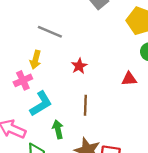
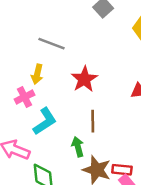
red star: (79, 66) -> (84, 79), size x1.5
green arrow: (58, 129) -> (78, 147), moved

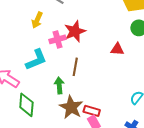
pink cross: (25, 97) -> (58, 39), moved

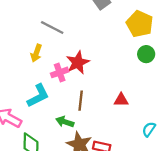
red triangle: (117, 49) -> (121, 100), moved
green arrow: (59, 85) -> (65, 122), turned -63

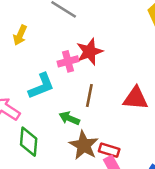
yellow arrow: (36, 53) -> (20, 35), moved
red triangle: (121, 100) -> (136, 98), size x1.5

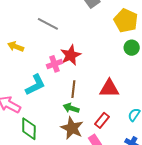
yellow arrow: (20, 35) -> (16, 47), turned 91
green arrow: (69, 118) -> (71, 108), moved
red rectangle: (109, 150) -> (102, 120), moved, turned -63

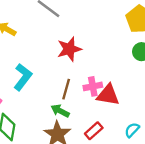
pink cross: (55, 64) -> (93, 86), moved
cyan L-shape: (35, 85) -> (23, 77), turned -35

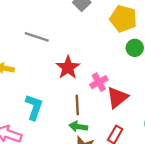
pink cross: (93, 86) -> (99, 82), moved
red triangle: (108, 95) -> (117, 98), turned -30

